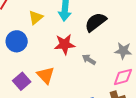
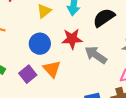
blue circle: (17, 41) -> (40, 44), moved
gray arrow: (89, 60) -> (96, 55), size x1.6

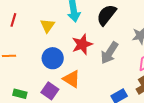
gray arrow: (96, 55) -> (109, 53), turned -75

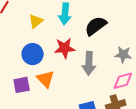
gray arrow: (109, 53) -> (89, 63), turned -45
purple square: (50, 91) -> (22, 85), turned 30

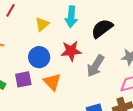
gray arrow: (89, 63) -> (95, 66), turned 30
purple square: (22, 85) -> (23, 79), moved

